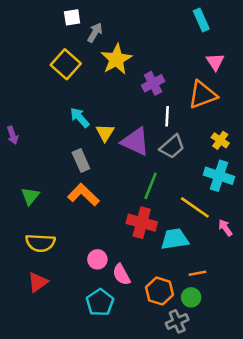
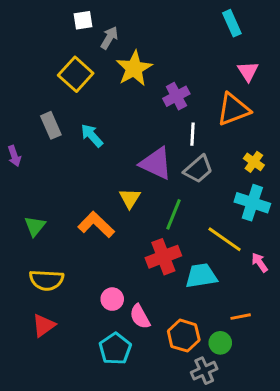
yellow triangle: (105, 133) -> (130, 198), moved
gray rectangle: (81, 161) -> (51, 125), moved
red cross: (142, 223) -> (163, 257), turned -36
orange line: (197, 273) -> (241, 317), moved

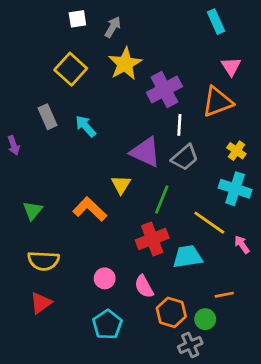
gray arrow: (109, 38) -> (113, 27), moved
purple cross: (176, 96) -> (164, 90), size x1.4
pink semicircle: (140, 317) -> (144, 287), moved

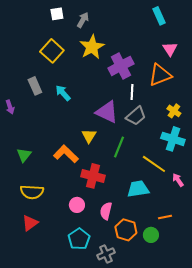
red cross: (152, 239) -> (93, 176), moved, turned 35
pink semicircle: (144, 287) -> (106, 211), turned 42
gray cross: (190, 345) -> (106, 254), moved

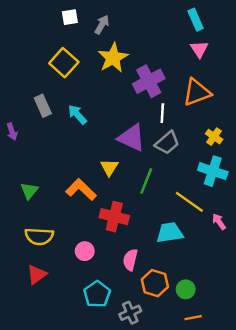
pink triangle: (170, 49) -> (199, 49), moved
pink circle: (77, 205) -> (85, 251), moved
orange line: (165, 217) -> (193, 318), moved

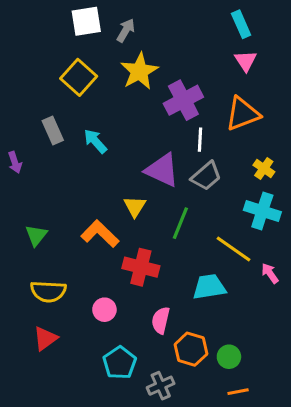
white square: (70, 17) -> (86, 21), size x1.5

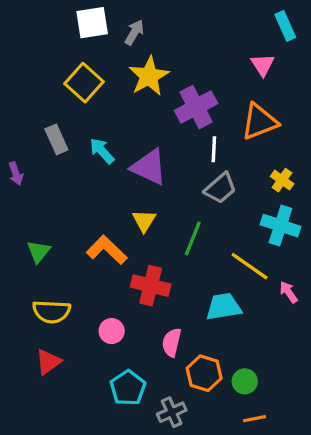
cyan rectangle: (241, 24) -> (285, 26), moved
purple triangle: (162, 170) -> (149, 167), moved

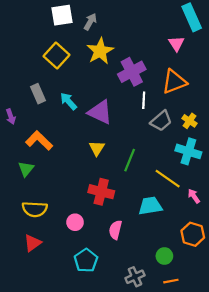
cyan rectangle: (285, 26) -> (192, 17), size x1.4
gray trapezoid: (220, 188) -> (161, 121), moved
orange L-shape: (107, 250) -> (39, 140), moved
orange hexagon: (204, 373) -> (193, 234), moved
gray cross: (172, 412) -> (135, 277), moved

